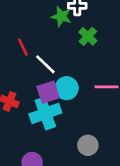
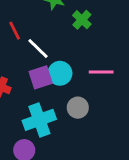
cyan cross: (45, 113) -> (39, 120), moved
gray circle: (88, 145) -> (78, 108), moved

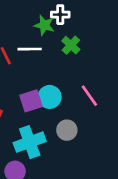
white line: (38, 49) -> (30, 49), moved, turned -45
pink line: (101, 72) -> (89, 96), turned 55

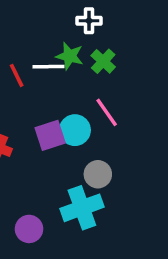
green star: (44, 25) -> (70, 56), moved
pink line: (89, 96) -> (107, 112), moved
cyan cross: (30, 142) -> (82, 208), moved

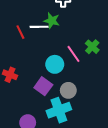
green cross: (103, 61) -> (92, 47), moved
purple square: (50, 135) -> (43, 86), moved, turned -36

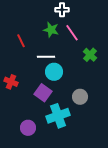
white line: (39, 27) -> (46, 57), moved
pink line: (73, 54) -> (72, 33), moved
gray circle: (68, 90) -> (80, 97), moved

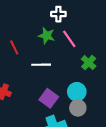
cyan circle: (54, 72) -> (77, 92), moved
purple square: (43, 93) -> (49, 98), moved

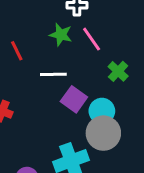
purple square: (49, 98) -> (74, 99), moved
gray circle: (78, 108) -> (103, 133), size x1.5

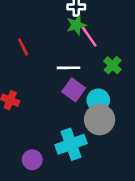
green star: (61, 35) -> (76, 25), moved, turned -30
white line: (53, 74) -> (68, 68), moved

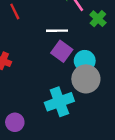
green cross: (112, 65) -> (98, 19), moved
purple circle: (32, 160) -> (15, 122), moved

